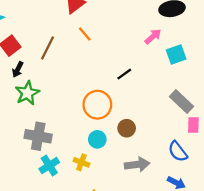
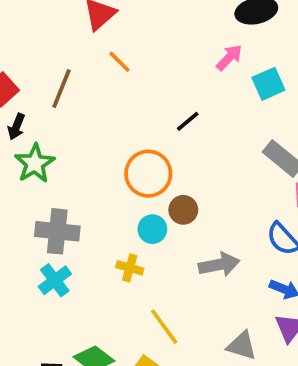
brown circle: (127, 128) -> (183, 210), moved
cyan cross: (49, 166) -> (55, 280), moved

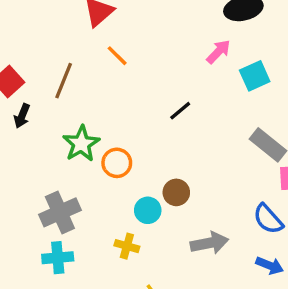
green star: (35, 163) -> (81, 144), moved
orange circle: (148, 174) -> (117, 163), moved, size x0.7
gray cross: (57, 231) -> (60, 212), turned -30
cyan cross: (55, 280) -> (58, 258), turned 32

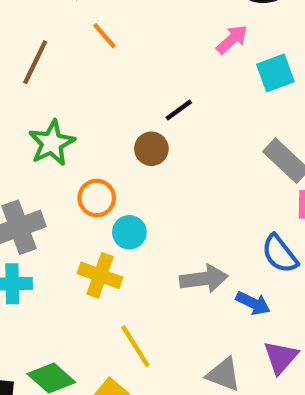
orange circle: (117, 163) -> (97, 198), moved
brown circle: (176, 192) -> (151, 149), moved
yellow cross: (127, 246) -> (100, 275), size x1.4
blue arrow: (270, 266) -> (253, 303), moved

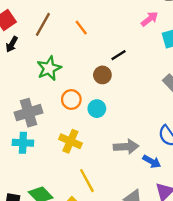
orange line: (104, 36) -> (81, 28), moved
cyan circle: (129, 232) -> (97, 109), moved

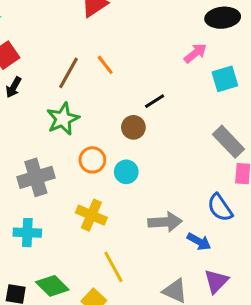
brown line: (43, 24) -> (69, 73), moved
cyan cross: (23, 143) -> (27, 233), moved

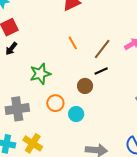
brown line: (69, 73) -> (102, 49), moved
yellow cross: (91, 215) -> (33, 143), moved

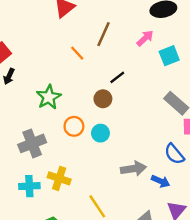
brown line: (102, 49) -> (104, 34), moved

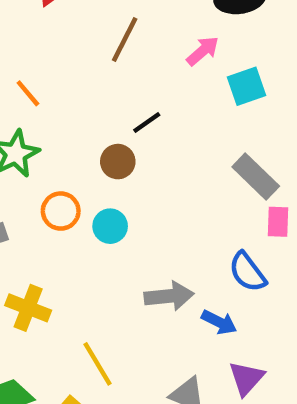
orange line: (77, 53) -> (28, 93), moved

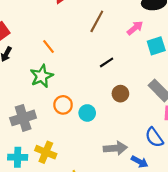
brown circle: (118, 162) -> (120, 94), moved

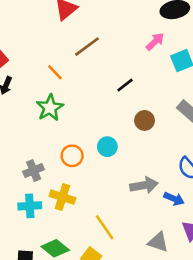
brown line: (97, 21) -> (87, 47), moved, turned 30
orange circle: (63, 105) -> (72, 156), moved
gray cross: (23, 118) -> (34, 170), moved, size x0.7

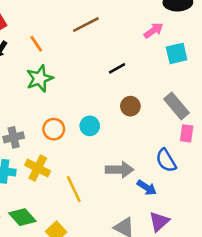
orange line: (55, 72) -> (36, 44), moved
yellow line: (105, 227) -> (74, 189), moved

